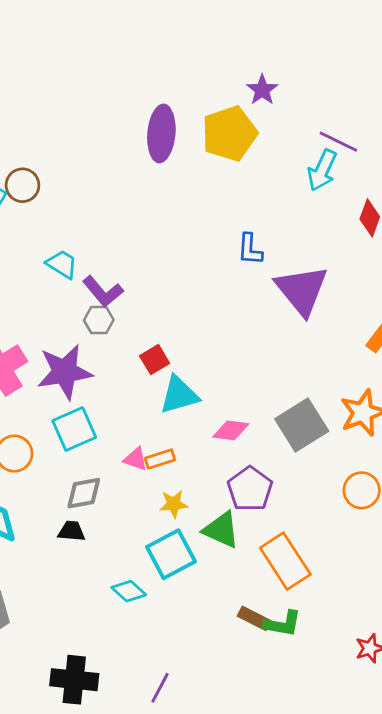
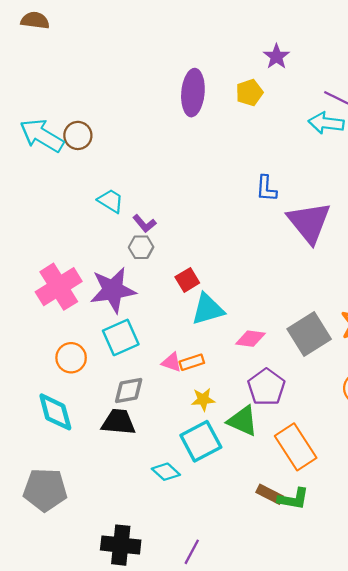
yellow pentagon: (229, 133) -> (249, 93), size x0.6
cyan arrow: (322, 170) -> (326, 123), turned 72
purple L-shape: (103, 291) -> (144, 223), size x0.7
black trapezoid: (71, 531) -> (118, 422), size x1.5

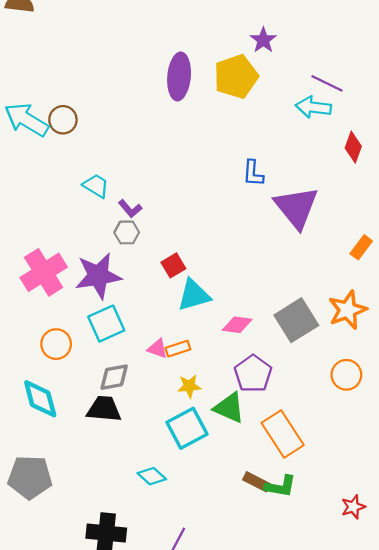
yellow pentagon: (249, 93) -> (236, 77), size x1.6
cyan diamond: (166, 472) -> (152, 476), moved

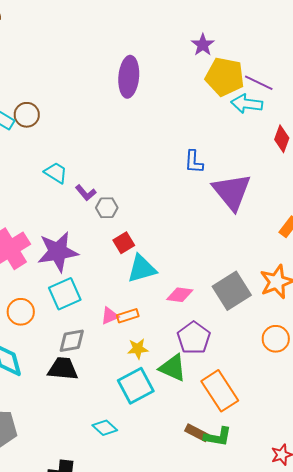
yellow pentagon: (236, 77) -> (225, 77), moved, turned 30
gray hexagon: (127, 232) -> (107, 208), moved
pink triangle: (157, 349) -> (110, 316), turned -42

